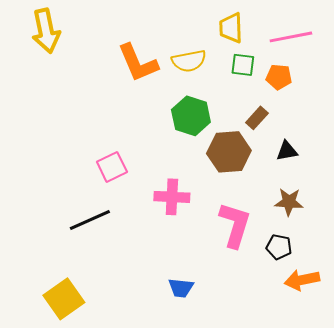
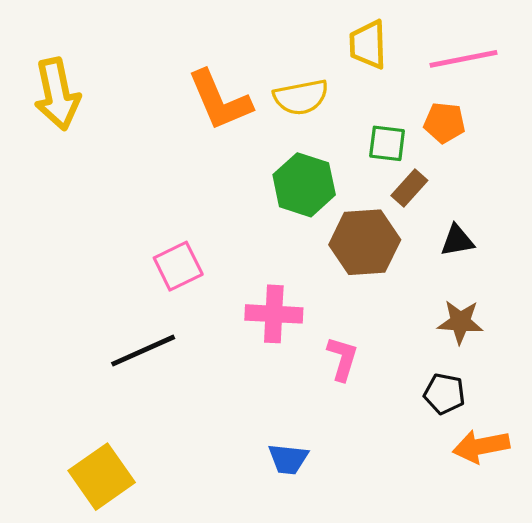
yellow arrow: (46, 31) -> (57, 94), moved
green square: (243, 65) -> (387, 143), moved
pink L-shape: (235, 225) -> (342, 359), moved, size x0.6

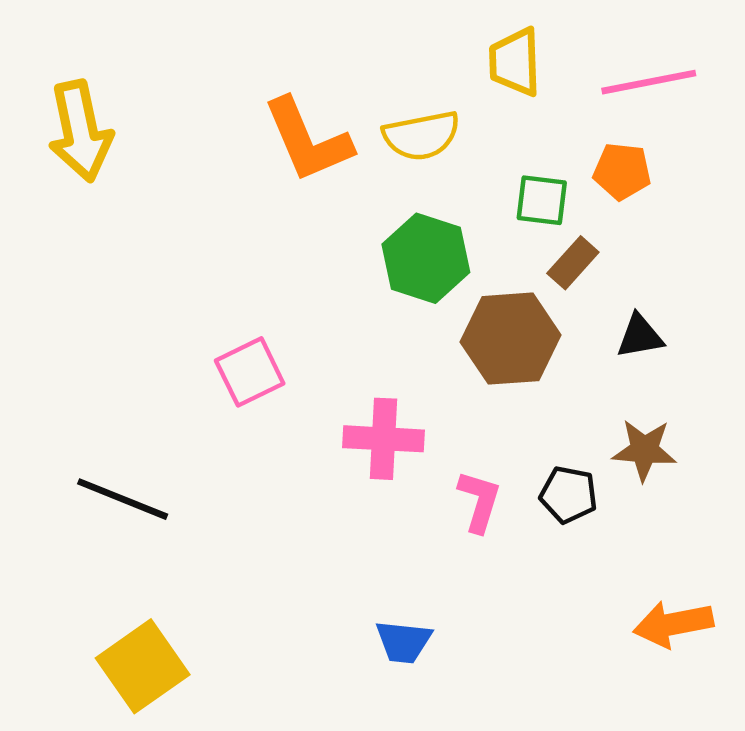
black line: (143, 351) -> (123, 499), moved, turned 46
black pentagon: (444, 394) -> (569, 495), moved

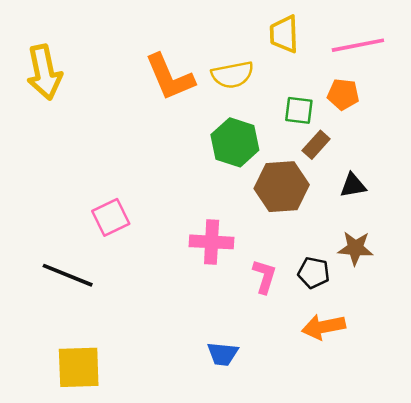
pink square: (250, 372) -> (111, 217), moved
orange arrow: (673, 624) -> (323, 327), moved
yellow square: (143, 666) -> (79, 367), turned 33

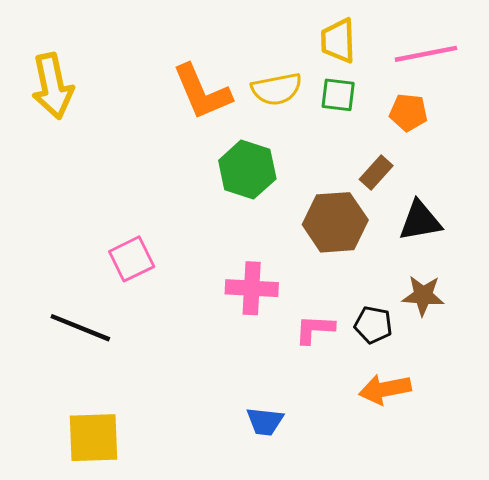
green square: (299, 110) -> (338, 95), moved
green hexagon: (235, 142) -> (247, 170), moved
black triangle: (353, 185) -> (420, 221), size x1.4
pink L-shape: (264, 276) -> (315, 329), turned -104

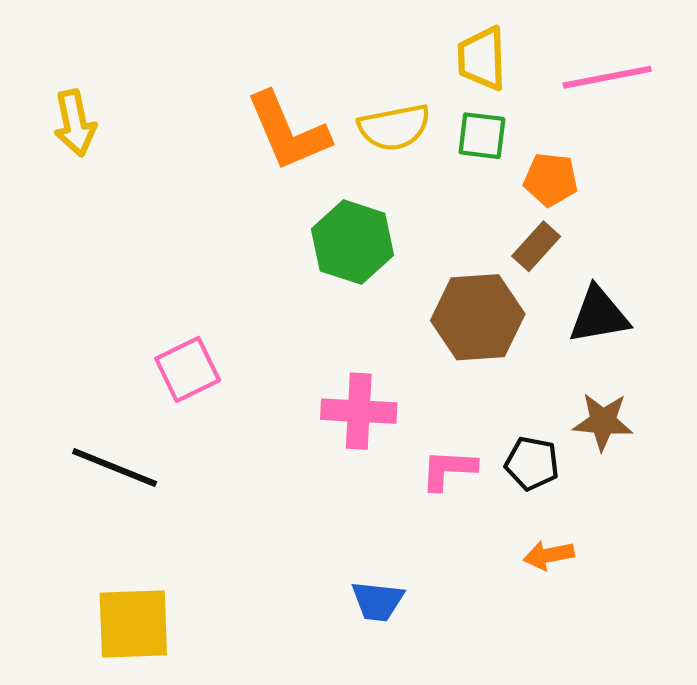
yellow arrow: (53, 86) -> (75, 123), size x0.7
orange pentagon: (408, 112) -> (551, 179), moved
orange arrow: (385, 389) -> (549, 555), size x0.7

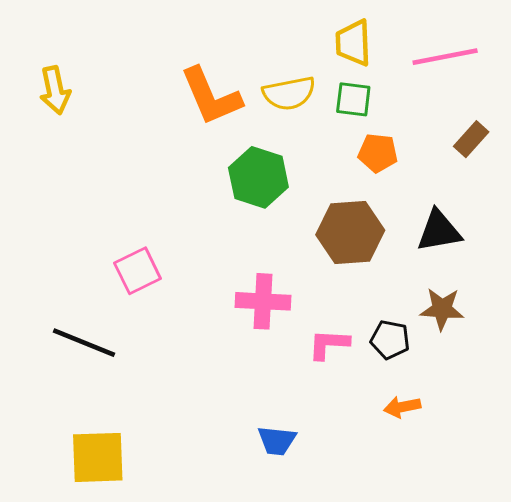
orange pentagon: (551, 179) -> (378, 153), moved
brown rectangle: (536, 246) -> (471, 139), moved

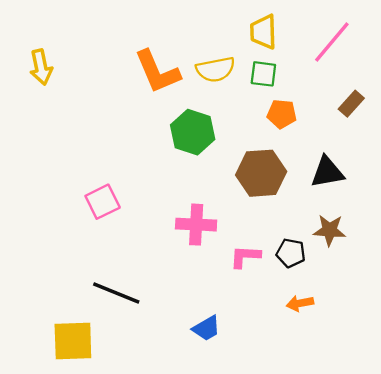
pink line: (445, 57) -> (332, 42), turned -39
black line: (84, 343) -> (116, 293), moved
blue trapezoid: (277, 441) -> (206, 328), turned -36

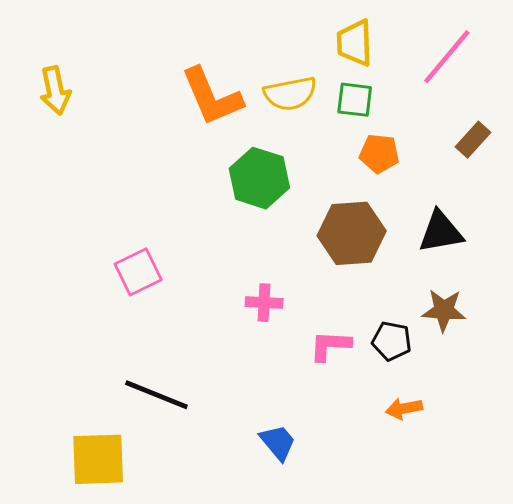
pink cross: (196, 225) -> (264, 303), size x0.7
blue trapezoid: (206, 328) -> (278, 442), turned -100

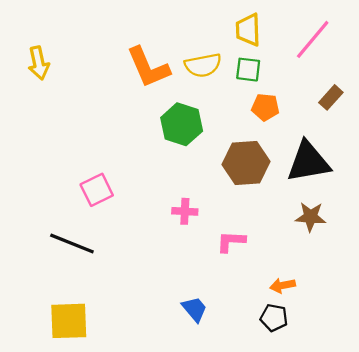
black triangle: (441, 232) -> (308, 162), size x1.4
black pentagon: (392, 341) -> (274, 318), moved
black line: (156, 395) -> (72, 244), moved

